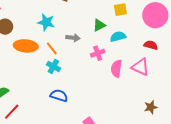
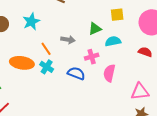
cyan star: (46, 22) -> (31, 22), moved, turned 30
orange ellipse: (26, 46) -> (22, 63), moved
pink triangle: (140, 67) -> (140, 92), moved, turned -36
blue semicircle: (59, 96) -> (76, 73), moved

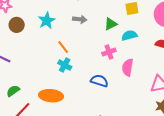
gray arrow: (68, 40) -> (80, 19), moved
orange ellipse: (22, 63) -> (51, 96), moved
blue semicircle: (76, 73) -> (99, 81), moved

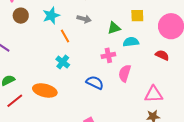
orange line: (63, 47) -> (65, 36), moved

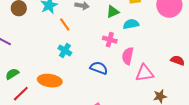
pink cross: (108, 55) -> (110, 40), turned 32
red semicircle: (162, 55) -> (178, 60), moved
pink triangle: (154, 94) -> (145, 73), moved

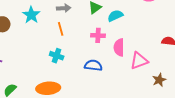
orange line: (65, 24) -> (61, 29), moved, turned 32

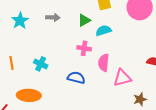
orange line: (61, 29) -> (12, 63), moved

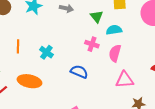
green triangle: (84, 20) -> (97, 16), turned -48
pink semicircle: (104, 63) -> (115, 53), moved

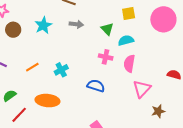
orange line: (18, 46) -> (32, 67), turned 64
cyan cross: (46, 52) -> (61, 70), turned 32
pink triangle: (125, 80) -> (142, 89), turned -36

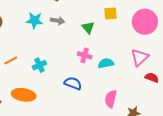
cyan star: (43, 25) -> (35, 21), moved, turned 30
cyan semicircle: (126, 40) -> (106, 63), moved
pink semicircle: (129, 64) -> (111, 99), moved
pink triangle: (142, 89) -> (140, 57), moved

